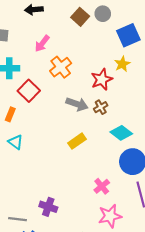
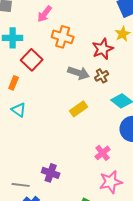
orange cross: (61, 67) -> (63, 37), turned -35

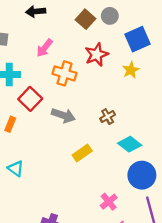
red star: (103, 49) -> (97, 55), moved
gray arrow: (79, 73) -> (63, 115), moved
cyan triangle: (19, 110) -> (16, 169), moved

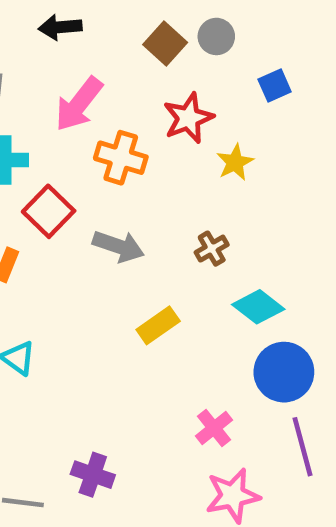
blue square: (137, 39) -> (275, 85), size x0.6
pink arrow: (45, 48) -> (79, 104), size x1.4
yellow star: (131, 70) -> (235, 162), moved

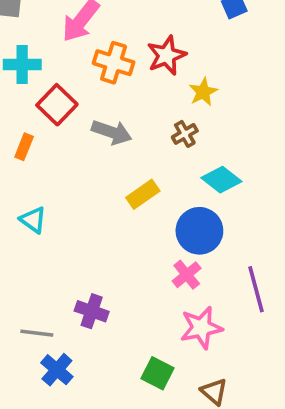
red star: (188, 118) -> (167, 55), moved
yellow star: (235, 162) -> (203, 92), moved
blue circle: (284, 372) -> (199, 231), moved

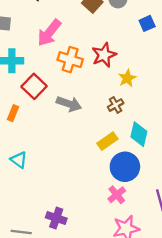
cyan diamond: (221, 180) -> (139, 134), turned 65
yellow rectangle: (143, 194) -> (107, 141), moved

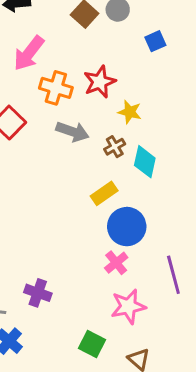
yellow star: (127, 78) -> (130, 112), turned -30
gray arrow: (69, 104) -> (72, 132), moved
cyan diamond: (139, 134) -> (145, 162), moved

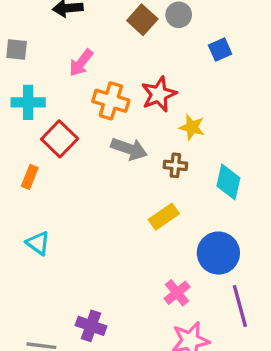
pink arrow: (29, 53) -> (81, 63), size x0.7
brown cross: (115, 147) -> (175, 165), turned 35
cyan diamond: (145, 162) -> (228, 182), moved
blue circle: (127, 227) -> (218, 253), moved

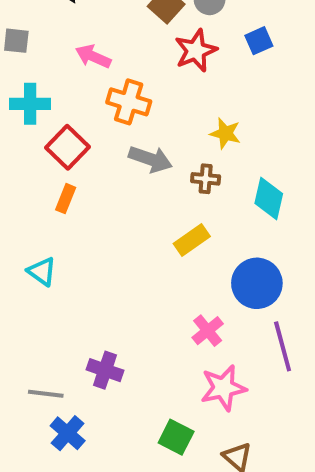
pink arrow: (81, 63) -> (93, 57), turned 76
red star: (159, 94) -> (196, 51), moved
orange rectangle: (30, 177) -> (66, 199), moved

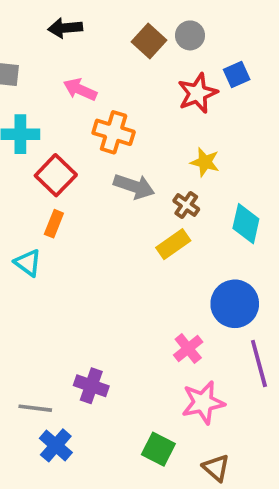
red star: (196, 51) -> (197, 93), moved
brown cross: (206, 179) -> (186, 205), turned 30
yellow rectangle: (192, 240) -> (173, 244), moved
cyan triangle: (42, 271) -> (28, 263), moved

